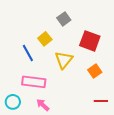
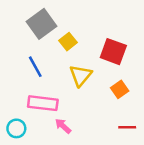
gray square: (64, 19) -> (42, 24), moved, size x1.6
yellow square: (45, 39) -> (68, 42), moved
pink arrow: (43, 105) -> (63, 126), moved

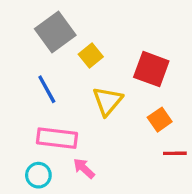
red line: (127, 127) -> (175, 153), moved
cyan circle: (16, 128) -> (38, 175), moved

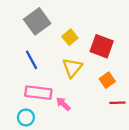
yellow square: (91, 56) -> (70, 37), moved
pink arrow: (84, 168) -> (63, 104), moved

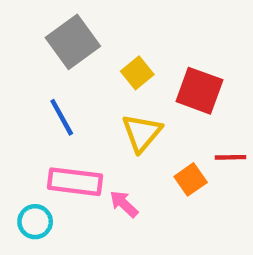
orange square: (107, 80) -> (191, 179), moved
red line: (117, 103) -> (231, 157), moved
cyan circle: (26, 117) -> (35, 222), moved

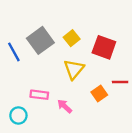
gray square: (73, 42) -> (40, 40), moved
blue line: (62, 117) -> (14, 52), moved
pink rectangle: (75, 182) -> (39, 95), size x0.7

